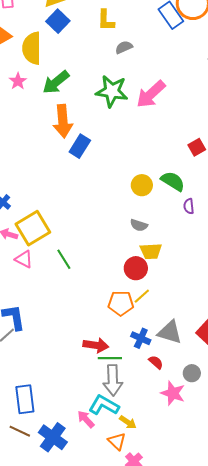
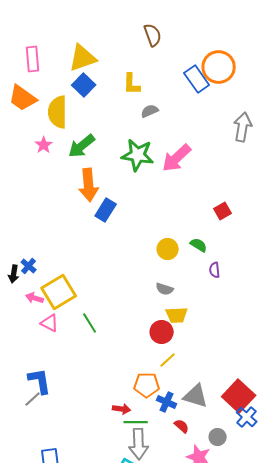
green semicircle: (173, 181) -> (199, 245), size x0.7
orange pentagon: (121, 303) -> (147, 385), moved
red arrow: (96, 345) -> (122, 409), size x0.7

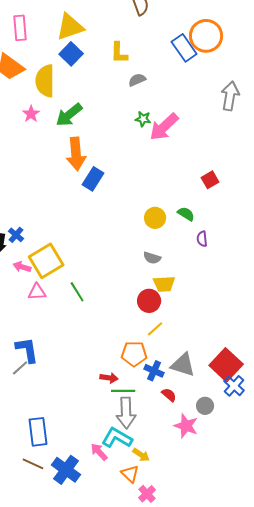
green star: (138, 155) -> (143, 119), moved, size x0.5
pink triangle: (50, 323) -> (37, 292), turned -30

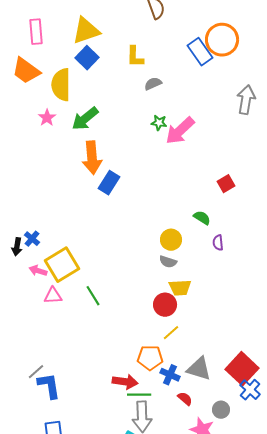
yellow circle: (155, 218) -> (171, 240), moved
blue L-shape: (27, 350) -> (49, 386), moved
red arrow: (109, 378) -> (125, 382), size x1.4

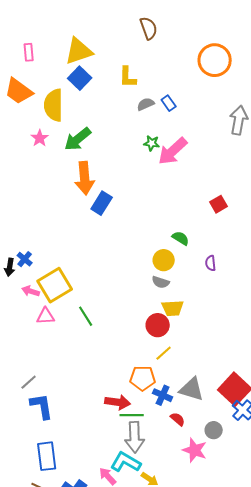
pink rectangle: (36, 32) -> (29, 52), size x0.7
blue rectangle: (200, 52) -> (169, 103), moved, size x0.6
green semicircle: (202, 218) -> (181, 238), moved
gray line: (36, 372) -> (29, 382), moved

